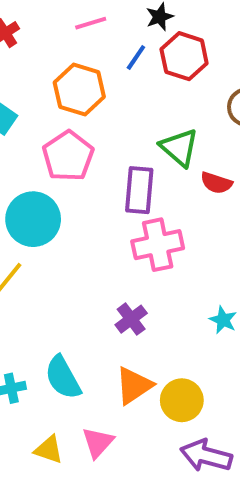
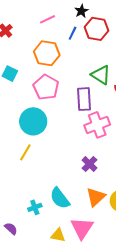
pink triangle: (98, 442) -> (82, 228), size x1.4

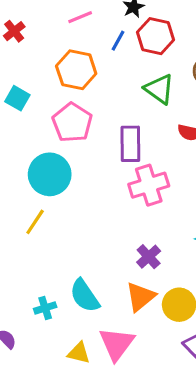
green triangle: (101, 75) -> (159, 89), moved
purple cross: (89, 164) -> (149, 257), moved

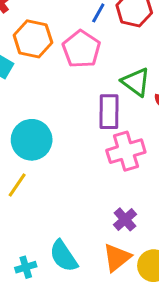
orange hexagon: (76, 70) -> (33, 39), moved
green triangle: (159, 89) -> (136, 82), moved
pink pentagon: (72, 122) -> (81, 49), moved

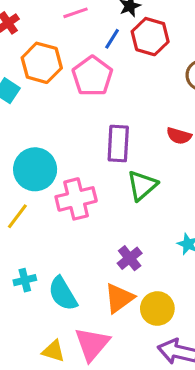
green triangle: (136, 82) -> (142, 185), moved, turned 40
pink cross: (126, 151) -> (76, 199), moved
cyan cross: (26, 267) -> (25, 280), moved

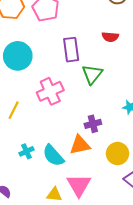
cyan circle: (35, 169) -> (18, 56), moved
purple cross: (130, 258) -> (93, 124), turned 35
orange triangle: (119, 298) -> (80, 145), moved, turned 35

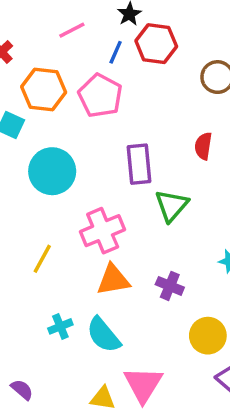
red semicircle: (110, 37) -> (203, 146), turned 91
purple cross: (93, 124) -> (170, 286), turned 35
orange triangle: (80, 145) -> (113, 280), moved

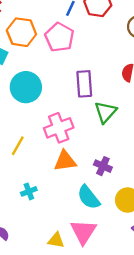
cyan semicircle: (103, 335) -> (89, 197), moved

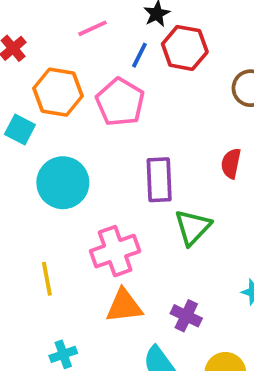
yellow line: (18, 146) -> (47, 279), turned -42

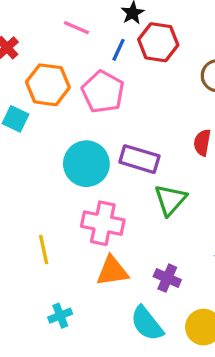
pink line: (93, 28) -> (76, 28), turned 50
purple rectangle: (159, 180) -> (139, 159), turned -69
cyan circle: (63, 183) -> (86, 164), moved
pink cross: (115, 251) -> (103, 223), turned 33

